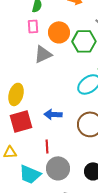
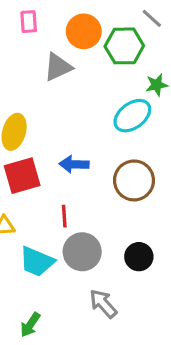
pink rectangle: (33, 26) -> (29, 22), moved

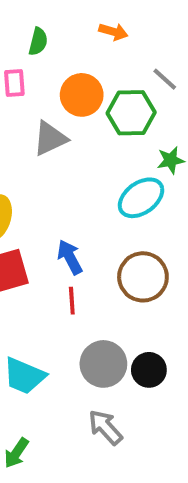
blue arrow: (74, 164) -> (70, 257), turned 60
red line: (64, 216) -> (72, 301), moved
gray circle: (82, 252) -> (103, 364), moved

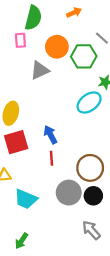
orange arrow: (113, 32) -> (74, 12), turned -40
green semicircle: (38, 42) -> (33, 18), size x1.6
brown circle: (143, 277) -> (90, 168), moved
gray arrow: (105, 427) -> (91, 230), moved

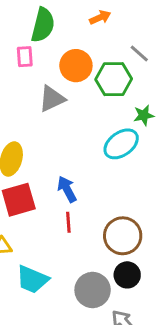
gray circle: (69, 193) -> (93, 290), moved

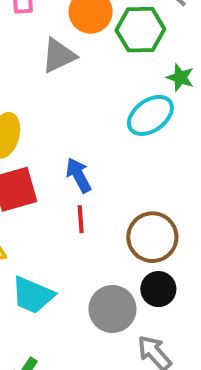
green star: (144, 115) -> (180, 77), turned 30

